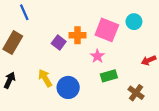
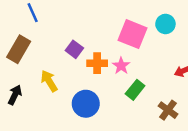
orange cross: (78, 35) -> (97, 63), moved
green rectangle: (109, 76) -> (135, 90), turned -35
yellow arrow: (45, 78) -> (49, 81), moved

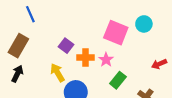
yellow arrow: (49, 81) -> (57, 73), moved
black arrow: (15, 95) -> (17, 74), moved

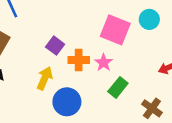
yellow arrow: (57, 73) -> (45, 78), turned 54

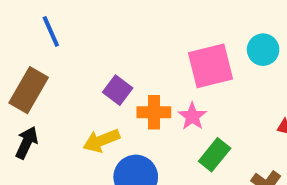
pink square: (115, 30) -> (211, 66), turned -36
yellow arrow: (45, 78) -> (101, 141), turned -135

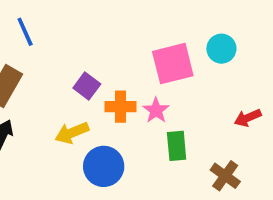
green rectangle: (215, 155) -> (177, 146), turned -44

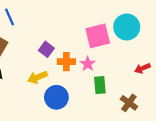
cyan circle: (221, 49) -> (127, 27), size x1.5

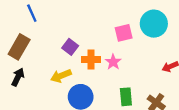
pink square: (98, 36) -> (124, 33), size x0.7
green rectangle: (100, 85) -> (126, 97), moved

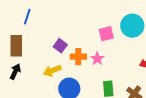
blue line: (32, 13) -> (27, 17), turned 42
brown rectangle: (19, 47) -> (16, 46), turned -30

